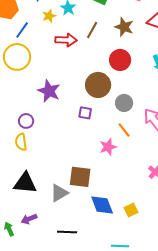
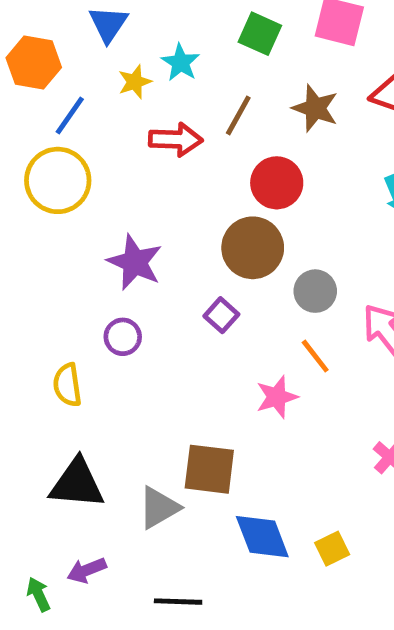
red circle: (120, 60) -> (277, 183), moved
purple square: (85, 113) -> (221, 315), turned 32
purple circle: (26, 121) -> (123, 337), moved

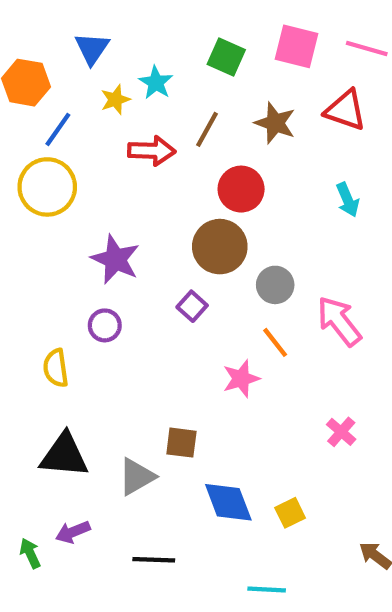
brown square: (209, 469) -> (181, 443), size x0.7

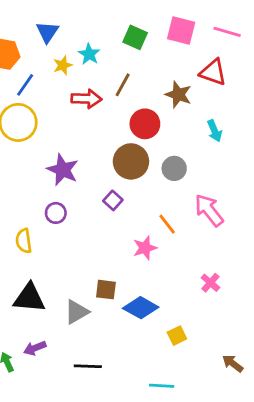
brown star: (275, 123) -> (178, 95), moved
gray circle: (275, 285) -> (174, 168), moved
blue diamond: (228, 502) -> (141, 308), moved, turned -40

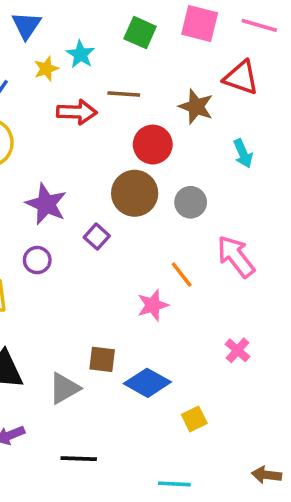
brown line: (123, 85) -> (124, 94), turned 65
purple square: (113, 200) -> (97, 237), moved
brown arrow: (233, 363) -> (266, 475), moved, turned -30

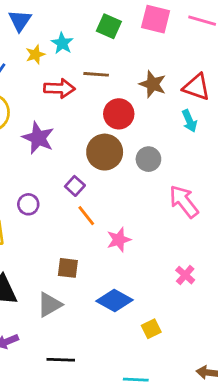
red triangle: (241, 78) -> (197, 87), moved
purple star: (46, 204) -> (38, 138), moved
orange line: (182, 275) -> (86, 216), moved
brown square: (102, 359) -> (68, 268), moved

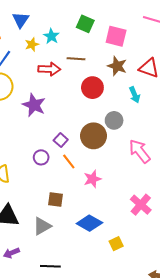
pink square: (156, 19) -> (116, 36), moved
cyan arrow: (189, 121) -> (135, 95), moved
brown circle: (105, 152) -> (93, 136), moved
purple circle: (28, 204) -> (41, 157), moved
pink cross: (185, 275) -> (141, 205), size x1.5

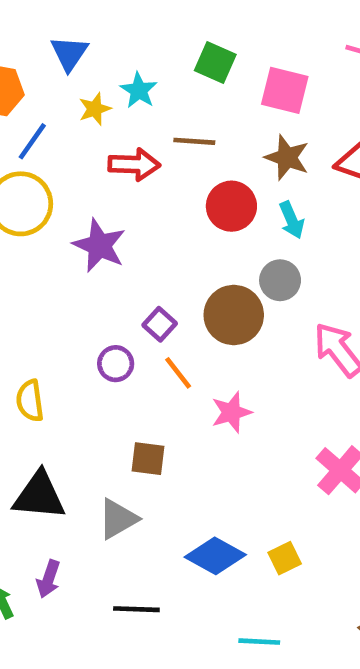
cyan arrow: (135, 95) -> (292, 220), moved
blue diamond: (89, 223) -> (215, 556), moved
purple arrow: (11, 253) -> (48, 579), turned -49

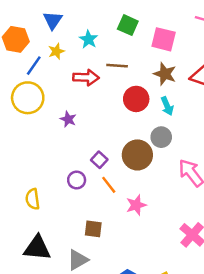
yellow star: (95, 109) -> (56, 51), moved
purple star: (99, 246) -> (68, 119), size x0.6

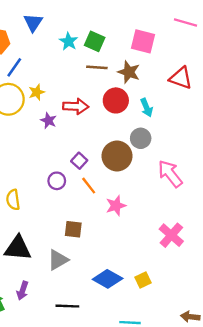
green square: (128, 25) -> (95, 41), moved
yellow star: (56, 51) -> (37, 92), moved
brown star: (165, 74) -> (129, 72), moved
red arrow: (86, 78) -> (76, 106), moved

